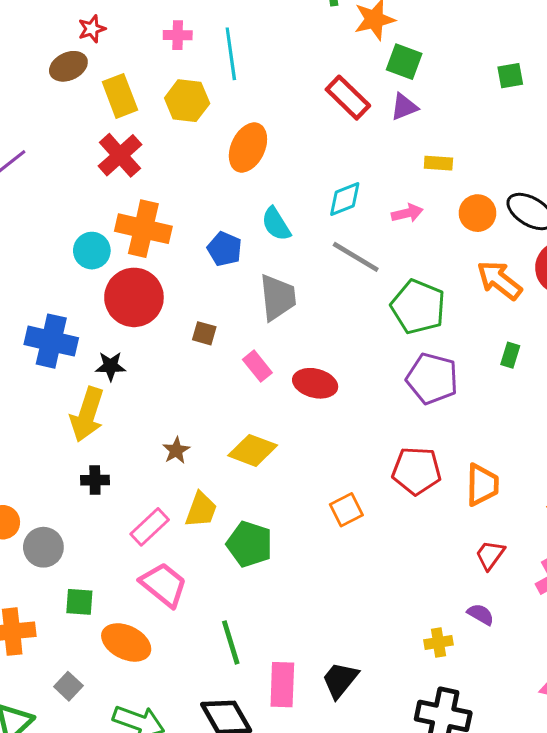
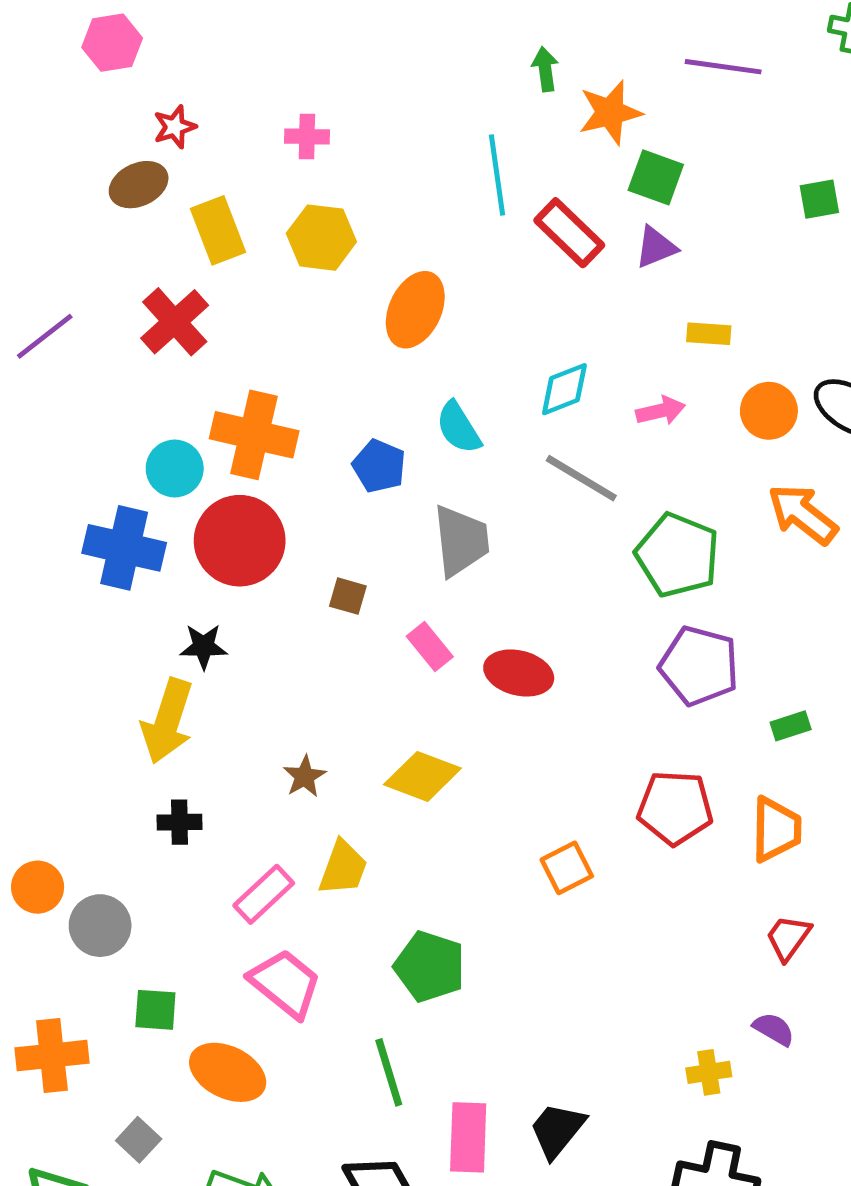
cyan line: (231, 54) -> (497, 175), moved
red cross: (120, 155) -> (175, 322), moved
blue cross: (51, 341) -> (124, 548), moved
green rectangle: (510, 355) -> (791, 726), moved, turned 55
green pentagon: (250, 544) -> (430, 967), moved

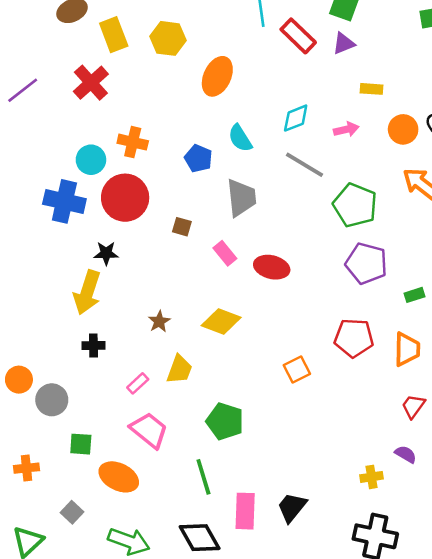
orange cross: (254, 435) -> (133, 142), size x0.7
pink rectangle: (264, 894) -> (138, 383), size x0.7
orange cross: (52, 1056) -> (27, 468), size x0.7

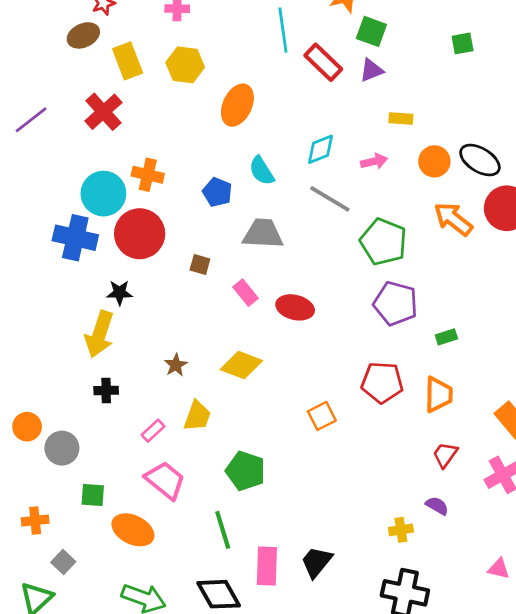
cyan circle: (91, 160) -> (103, 194), size x1.4
gray trapezoid: (241, 198) -> (263, 234), turned -81
gray square: (72, 512) -> (63, 562), moved

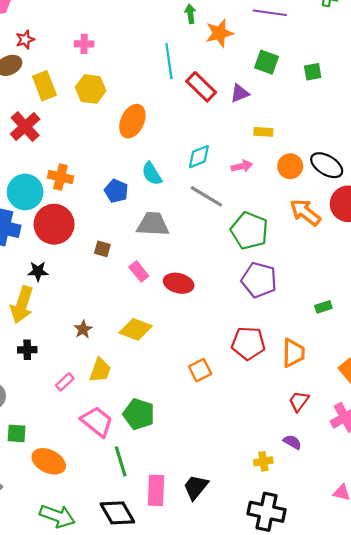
green square: (371, 31) -> (267, 62), moved
green rectangle: (446, 337) -> (323, 307), moved
pink trapezoid: (165, 480) -> (97, 422), moved

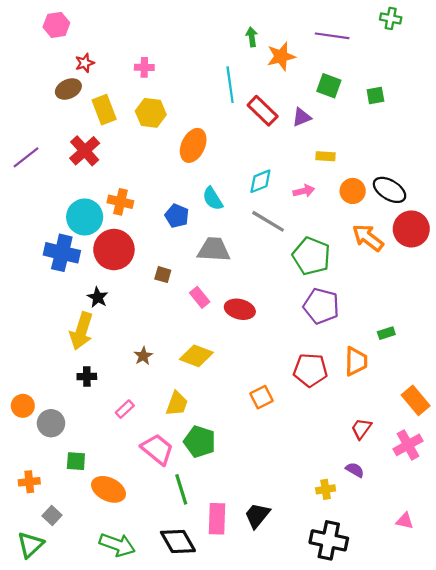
black star: (38, 271) -> (98, 297), turned 30
orange trapezoid: (293, 353) -> (356, 361), moved
yellow trapezoid: (100, 370) -> (177, 404), moved

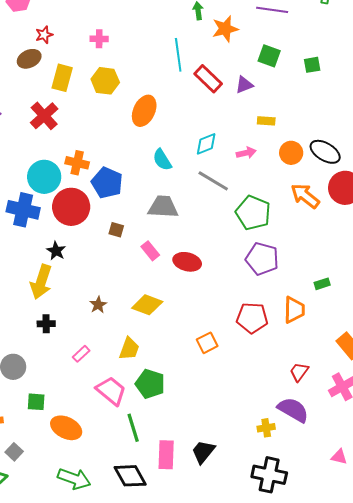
yellow rectangle: (104, 110) -> (62, 78), turned 36
blue pentagon: (177, 216) -> (107, 183), moved, size x1.4
purple semicircle: (355, 470) -> (293, 410), size x1.8

